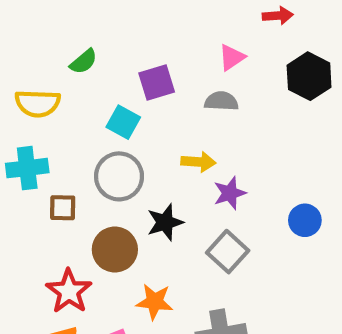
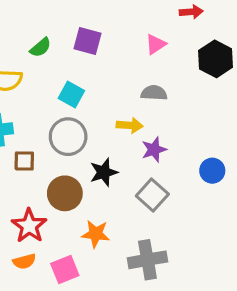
purple square: (157, 82) -> (88, 41), moved, turned 32
gray semicircle: (221, 101) -> (154, 93), moved

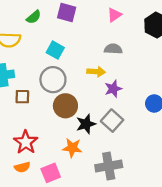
black star: (104, 172) -> (86, 124), moved
brown circle: (65, 193) -> (65, 106), moved

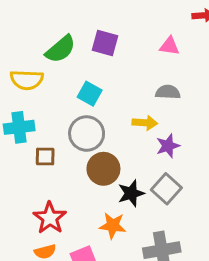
pink triangle: (114, 15) -> (169, 46), turned 42
green semicircle: (34, 17) -> (61, 49), size x1.5

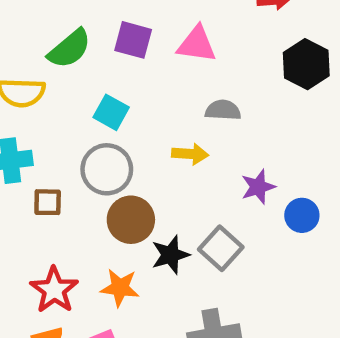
pink triangle: (169, 46) -> (197, 44), moved, size x1.4
purple star: (168, 146) -> (258, 187), moved
orange star: (113, 226) -> (120, 288), moved

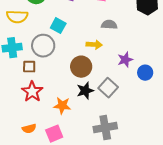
gray circle: (107, 169) -> (43, 46), moved
brown circle: (131, 220) -> (81, 67), moved
red star: (54, 290) -> (32, 92), moved

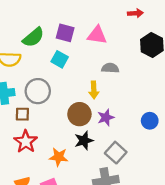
cyan square: (58, 26) -> (60, 59), moved
yellow arrow: (94, 45) -> (94, 90), turned 84
purple star: (125, 60) -> (106, 117), moved
gray square: (108, 88) -> (116, 153), moved

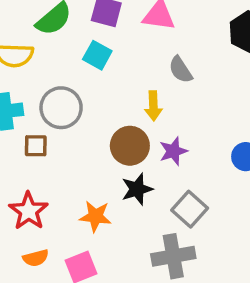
gray semicircle: (110, 68) -> (181, 70), turned -126
red star: (26, 142) -> (28, 211), moved

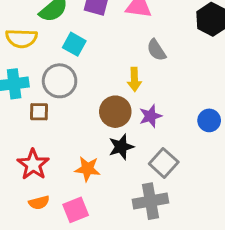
cyan square: (97, 55) -> (74, 44), moved

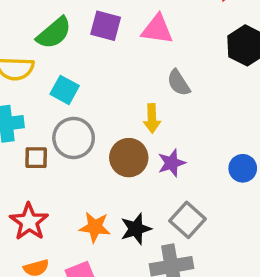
cyan square: (74, 44) -> (65, 90), moved
gray circle: (60, 81) -> (74, 138), moved
black star: (121, 147) -> (136, 229), moved

